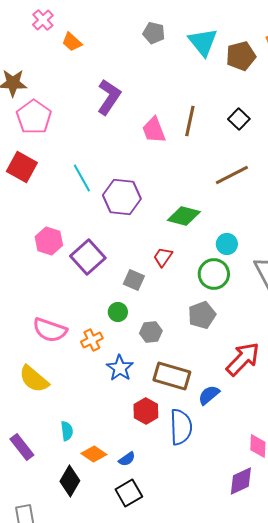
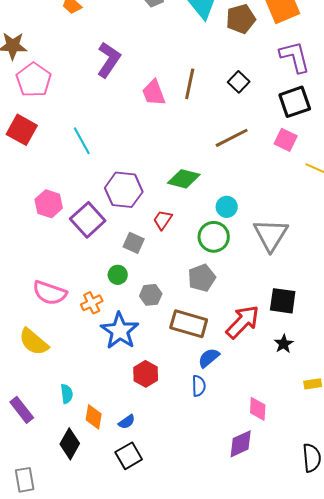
purple hexagon: (122, 197) -> (124, 190), moved
blue star: (120, 368) -> (120, 331), size x1.4
brown rectangle: (172, 376) -> (189, 324), moved
blue semicircle: (181, 427) -> (199, 386), moved, size x0.6
orange diamond: (94, 454) -> (94, 417), turned 65

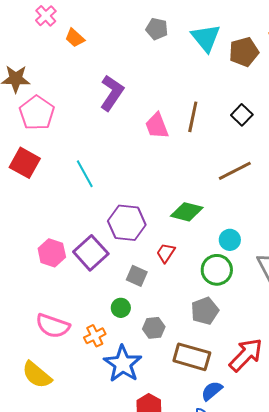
pink hexagon: (49, 204) -> (52, 253), moved

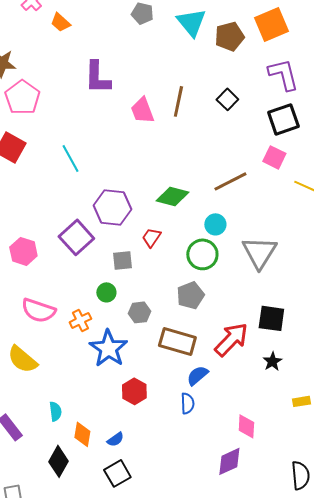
purple L-shape: (112, 93) -> (97, 77), turned 147
brown line: (235, 171) -> (230, 181), moved
pink hexagon: (52, 253) -> (23, 251), moved
gray square: (137, 276) -> (122, 260), turned -30

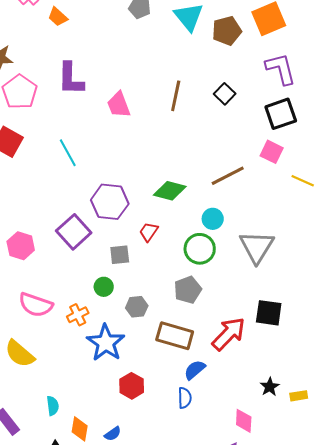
purple L-shape: (97, 77) -> (71, 79), moved
pink trapezoid: (142, 110) -> (119, 105), moved
black star: (272, 361) -> (270, 387), moved

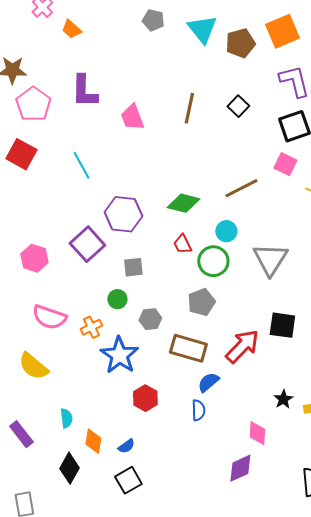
red trapezoid: (149, 232) -> (182, 244), moved, turned -60

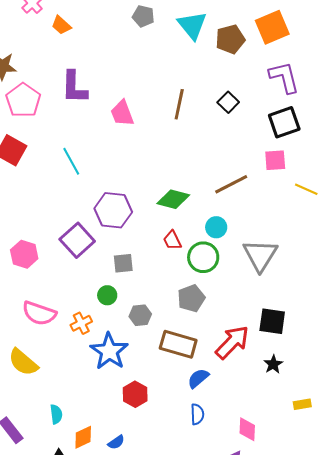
pink square: (285, 164) -> (275, 160), turned -30
black star: (283, 399) -> (273, 364), moved
blue semicircle: (198, 410) -> (197, 414), moved
orange diamond: (93, 441) -> (83, 437), turned 55

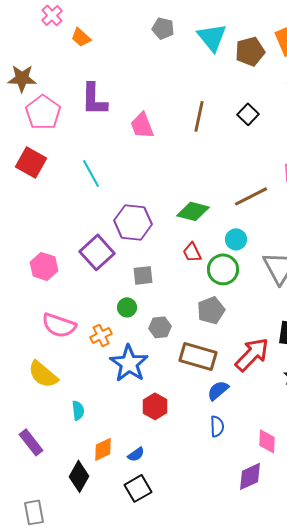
cyan semicircle: (56, 414) -> (78, 410), moved

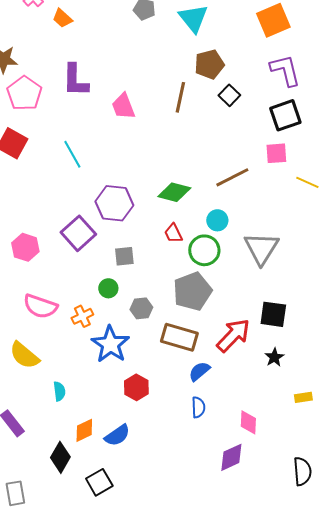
brown pentagon: (250, 51) -> (209, 64), moved
gray pentagon: (211, 310) -> (192, 291), size x1.4
blue semicircle: (136, 454) -> (117, 435), size x1.5
black square: (138, 488) -> (99, 482), moved

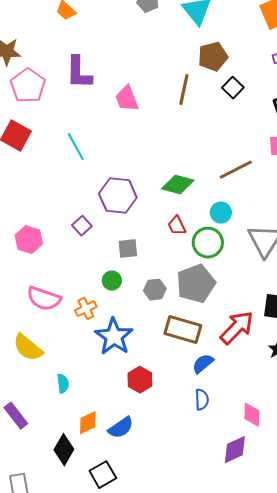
purple square: (78, 233) -> (82, 226), size x0.6
gray hexagon: (141, 308) -> (155, 290), moved

